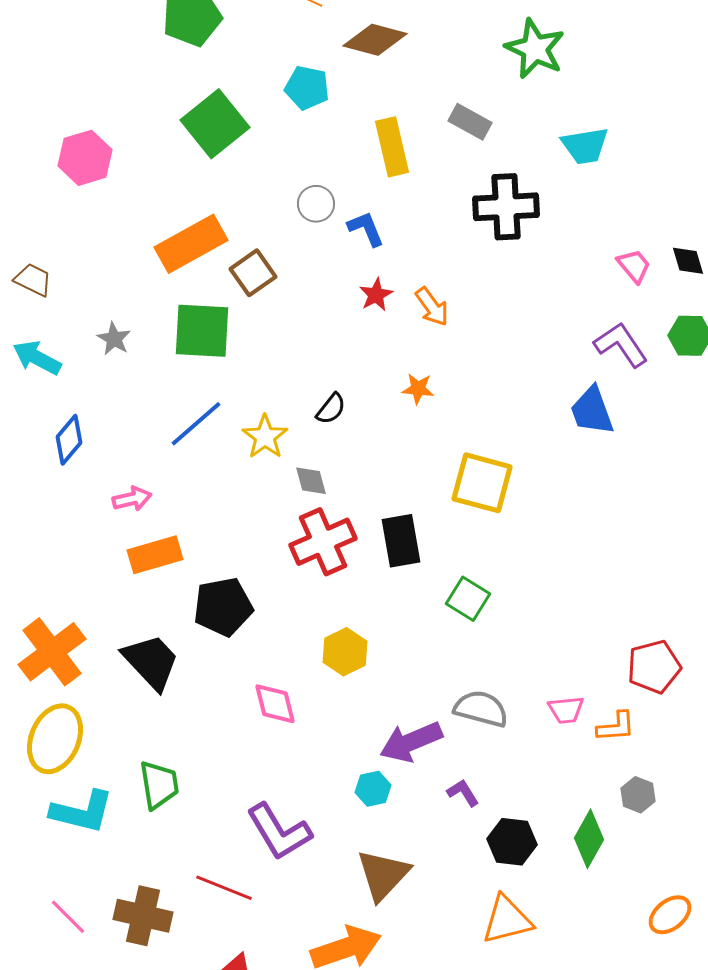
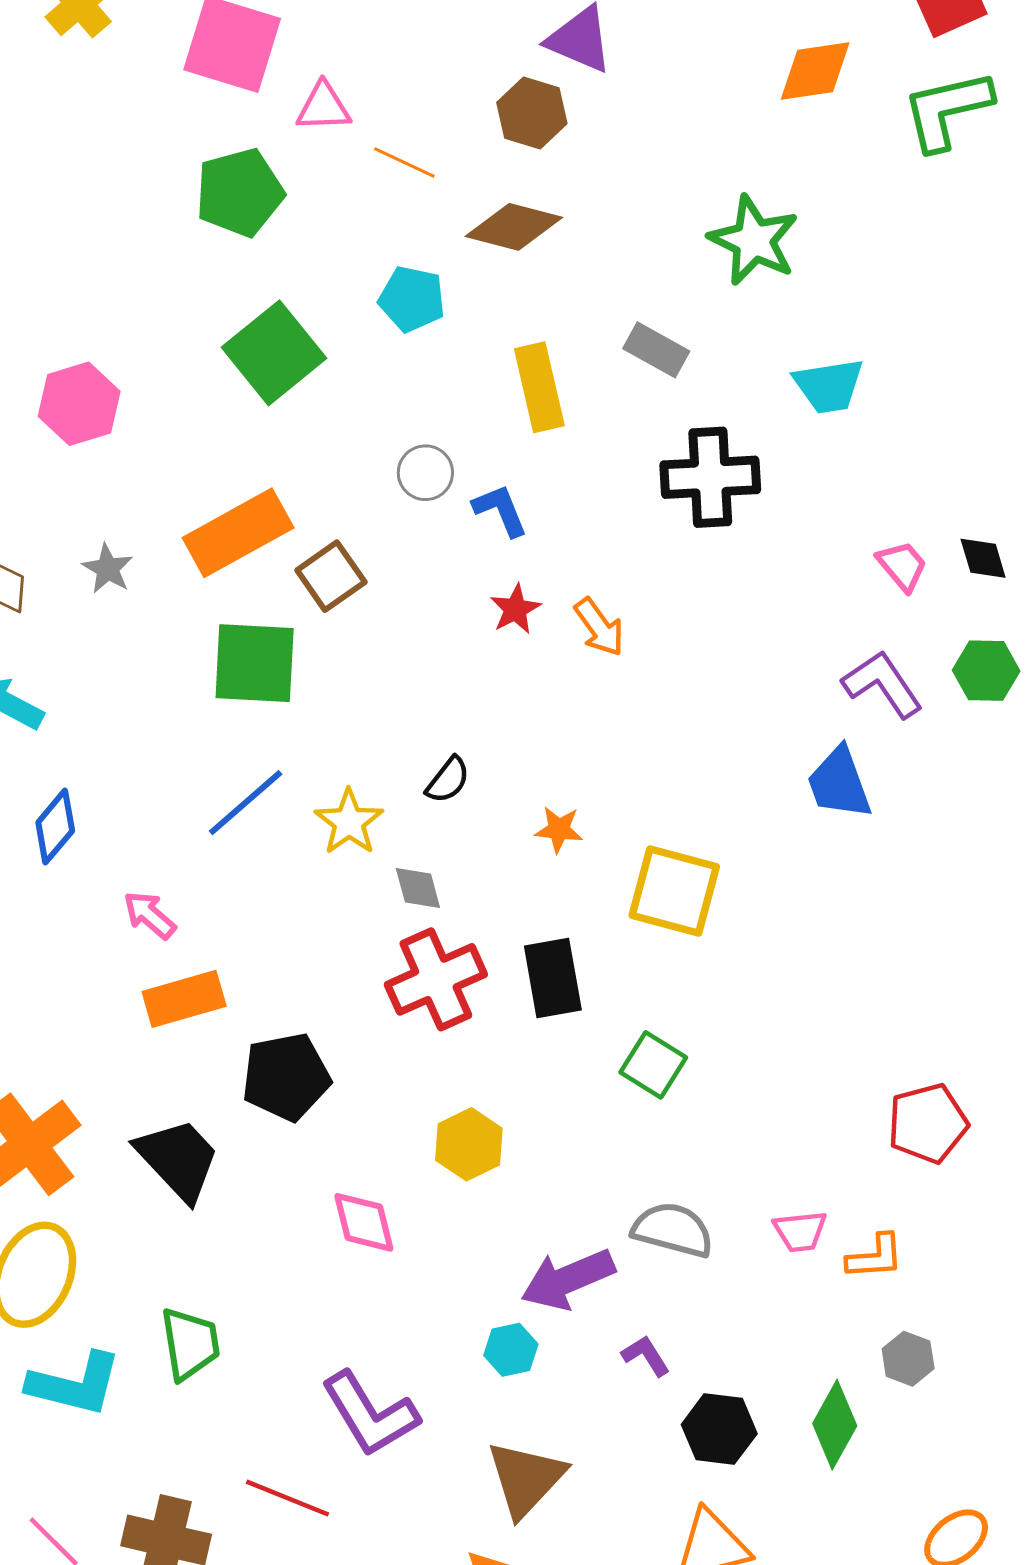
gray star: (114, 339) -> (108, 569), moved
orange star: (418, 389) -> (559, 830), moved
pink arrow: (132, 499) -> (150, 915), turned -126
red pentagon: (654, 667) -> (928, 1123), moved

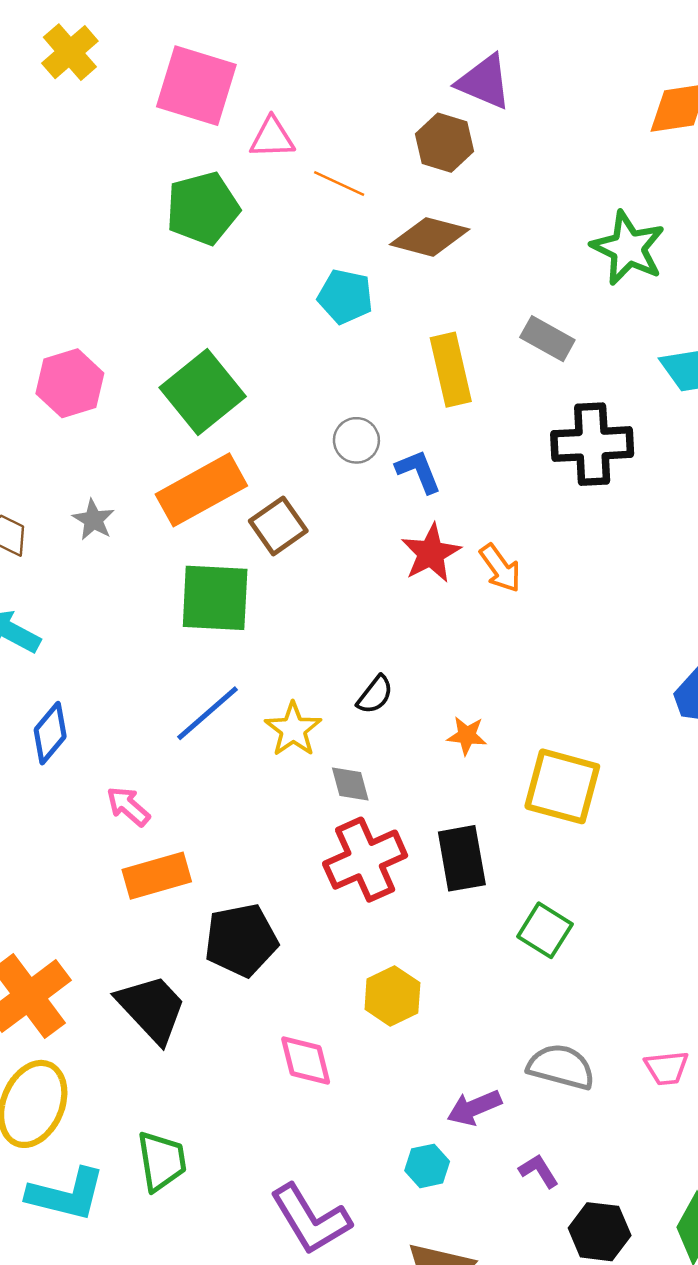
green square: (274, 353) -> (203, 392), moved
red star: (515, 609) -> (431, 553), size x1.4
purple arrow: (568, 1279) -> (474, 1108), size x0.7

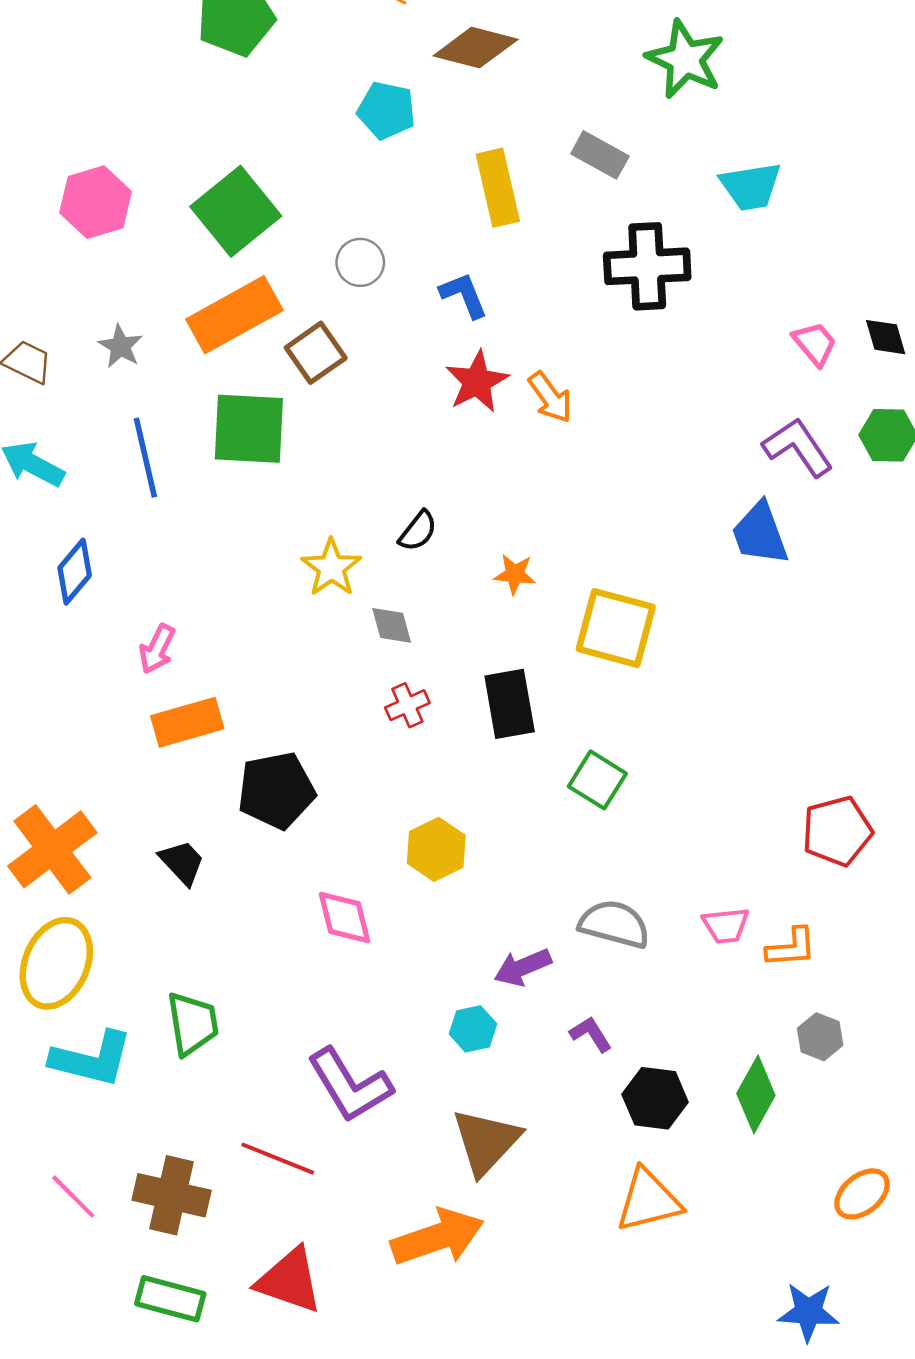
gray circle: (356, 440) -> (360, 262), moved
blue line: (208, 713) -> (145, 458), moved, turned -62
pink arrow: (128, 806) -> (157, 649), turned -105
red cross: (365, 860) -> (407, 705), size x0.5
black trapezoid: (152, 1008) -> (182, 862), size x0.6

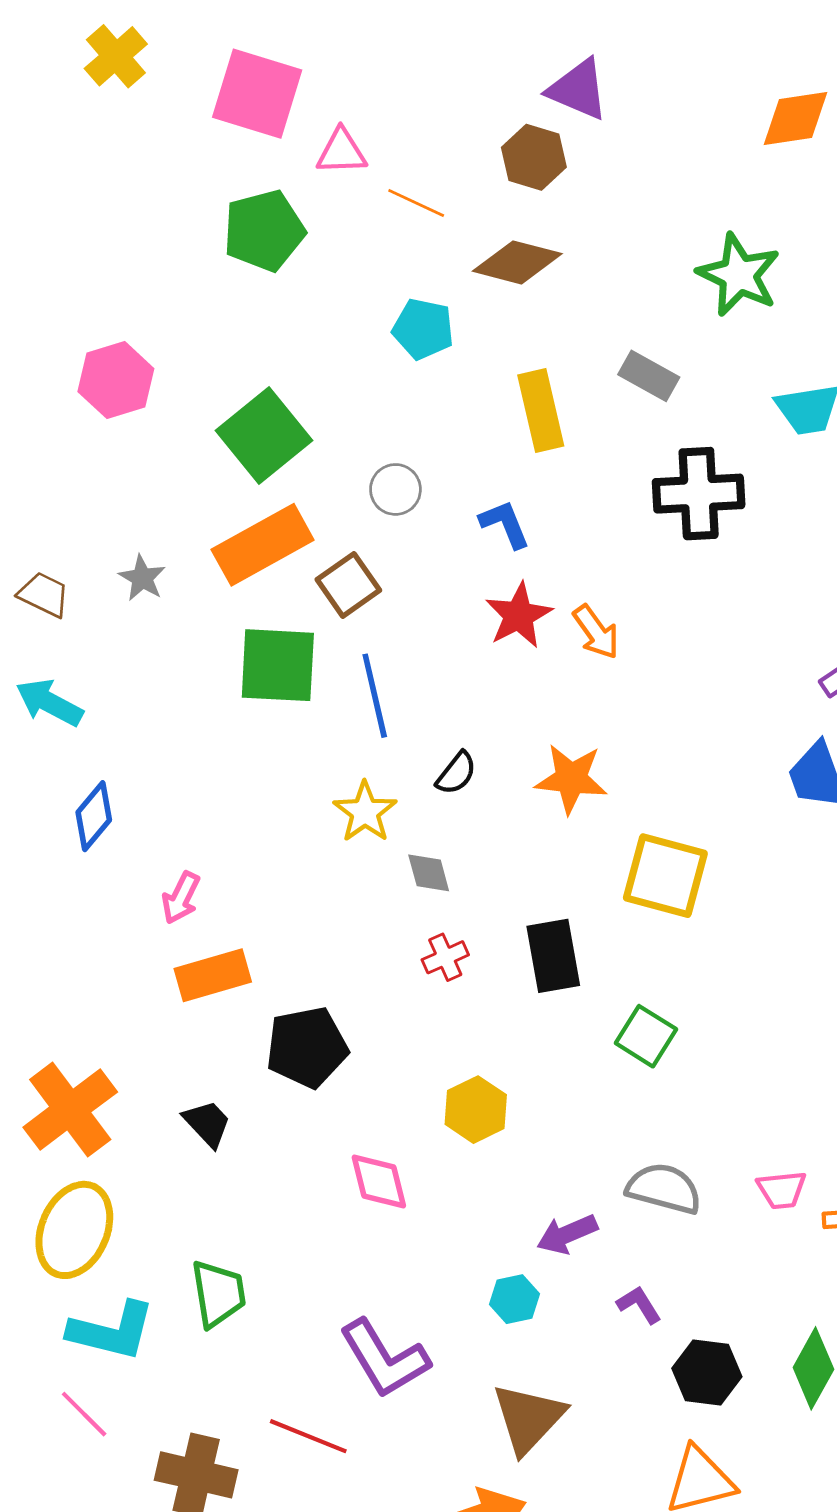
pink hexagon: (96, 202) -> (116, 380), moved
blue line: (145, 458) -> (375, 696), moved
orange star: (515, 574) -> (571, 779), moved, size x1.6
pink line: (73, 1197) -> (84, 1414), moved

